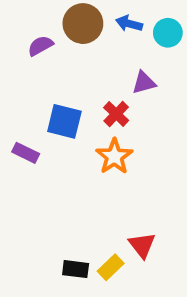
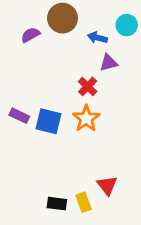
blue arrow: (129, 24) -> (97, 38), moved
blue square: (64, 121) -> (49, 121), moved
yellow rectangle: (111, 267) -> (83, 202), turned -66

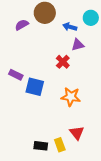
purple rectangle: (19, 116) -> (16, 75), moved
orange star: (86, 119) -> (71, 97), moved, turned -30

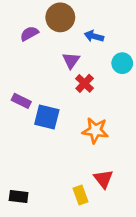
cyan circle: (91, 18) -> (122, 63), moved
purple triangle: (78, 45) -> (71, 60), moved, turned -40
black rectangle: (41, 146) -> (19, 196), moved

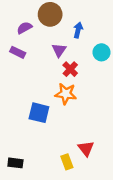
blue arrow: (94, 36) -> (78, 30), turned 88
purple rectangle: (21, 101) -> (18, 52), moved
blue square: (47, 117) -> (39, 113), moved
orange star: (95, 130) -> (66, 94), moved

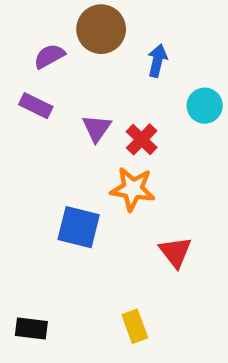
purple triangle: (59, 50) -> (97, 128), moved
red triangle: (86, 148) -> (175, 252), moved

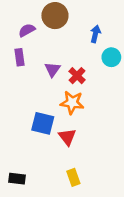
blue arrow: (157, 61) -> (95, 34), moved
purple rectangle: (36, 106) -> (19, 57), turned 56
red triangle: (175, 252) -> (67, 137), moved

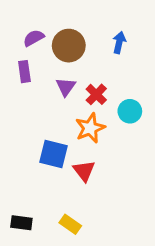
brown circle: (55, 16) -> (69, 46), moved
cyan circle: (111, 57) -> (130, 111), moved
orange star: (72, 103) -> (90, 128), turned -30
yellow rectangle: (73, 177) -> (70, 224), moved, turned -35

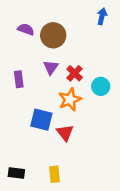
purple semicircle: (34, 38) -> (26, 29), turned 49
blue arrow: (119, 43) -> (102, 16), moved
purple rectangle: (24, 72) -> (19, 79), moved
yellow rectangle: (70, 224) -> (54, 174), turned 49

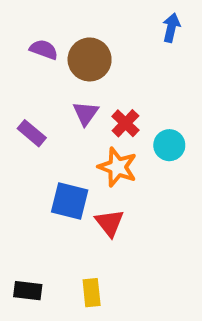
purple rectangle: (19, 79) -> (32, 133), turned -42
orange star: (70, 99) -> (117, 167), turned -30

